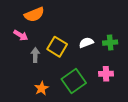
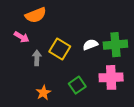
green cross: (110, 43) -> (115, 45), size x1.5
pink cross: (106, 74) -> (111, 77), size x1.5
green square: (74, 81) -> (77, 85), size x0.7

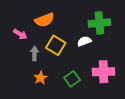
orange semicircle: (36, 15) -> (45, 20), moved
green cross: (115, 45) -> (99, 23), moved
orange star: (43, 93) -> (41, 78), moved

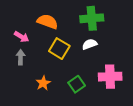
orange semicircle: (45, 20) -> (47, 22), turned -138
green cross: (99, 23) -> (92, 18), moved
gray arrow: (34, 53) -> (20, 57), moved

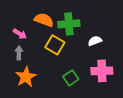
green cross: (92, 18) -> (69, 24), moved
white semicircle: (90, 44) -> (95, 41), moved
orange star: (43, 83) -> (26, 77), moved, size x1.5

